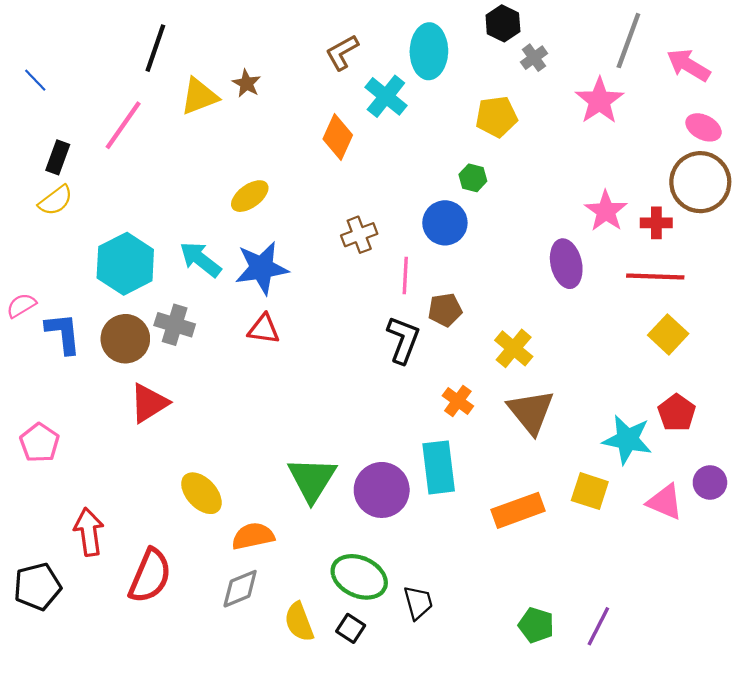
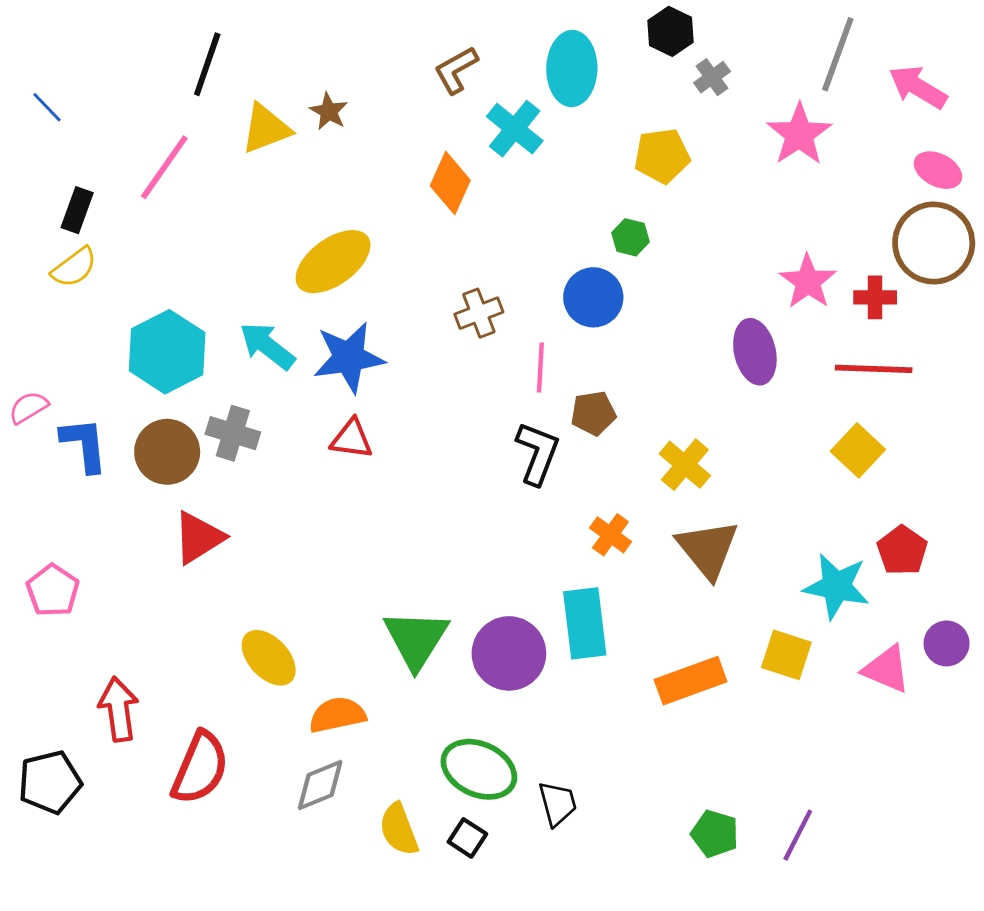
yellow ellipse: (250, 196) -> (333, 262), size x1.5
yellow square: (668, 334) -> (858, 450), moved

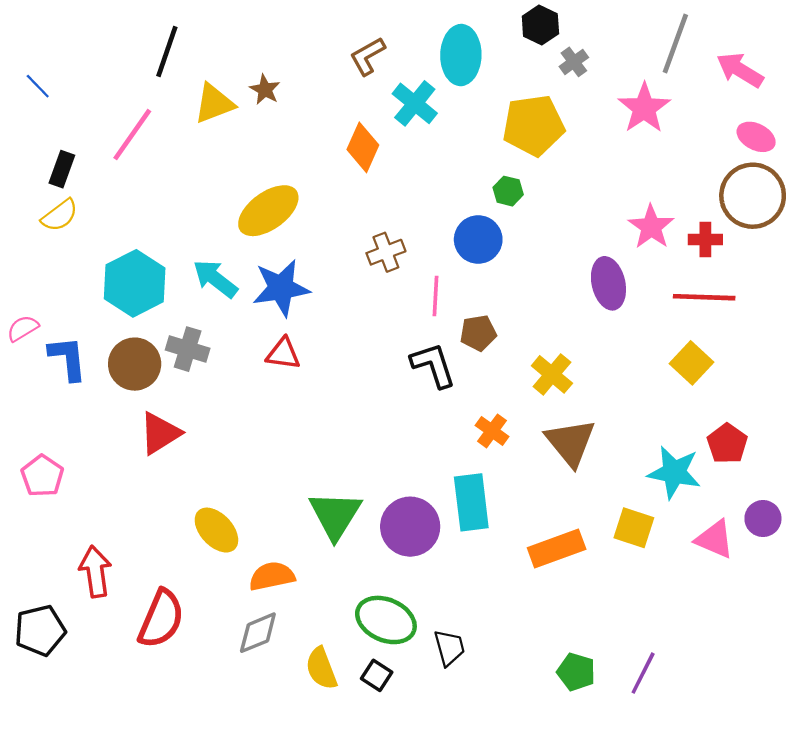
yellow pentagon: (662, 156) -> (534, 125), size x1.4
black L-shape: (538, 453) -> (433, 365), turned -39

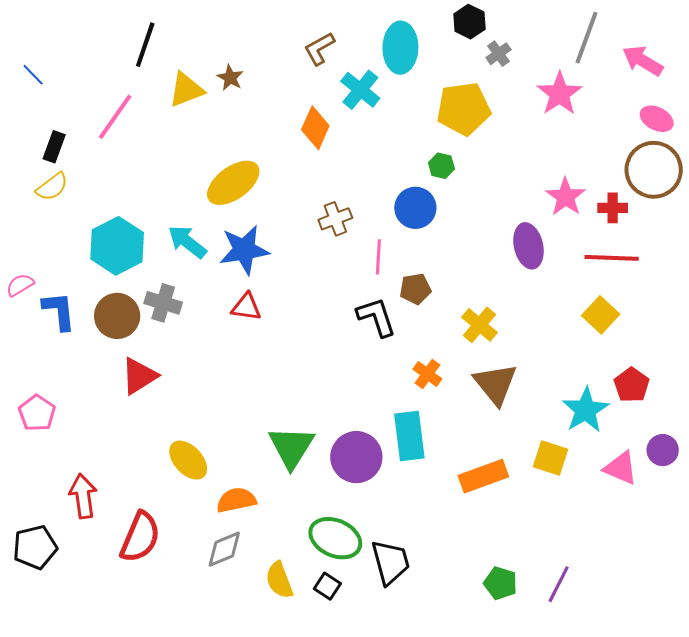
cyan star: (674, 472) -> (586, 410), turned 30
black trapezoid: (449, 648) -> (390, 562), size x1.4

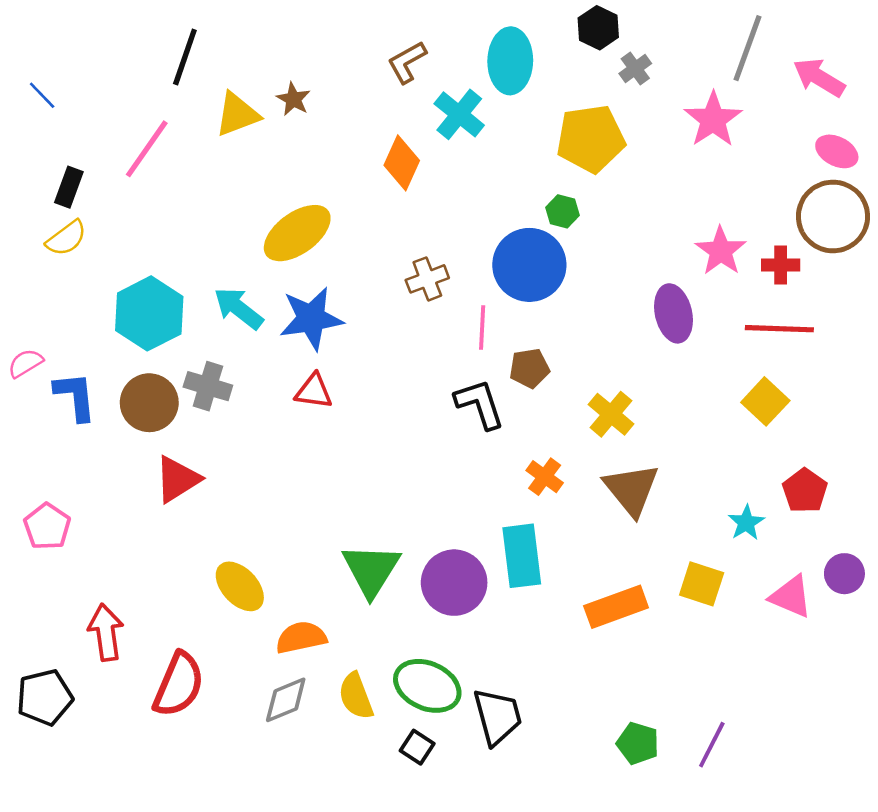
blue circle: (415, 208) -> (529, 265), size x1.4
cyan star: (586, 410) -> (746, 523), size x0.6
yellow semicircle: (279, 580) -> (356, 696), moved

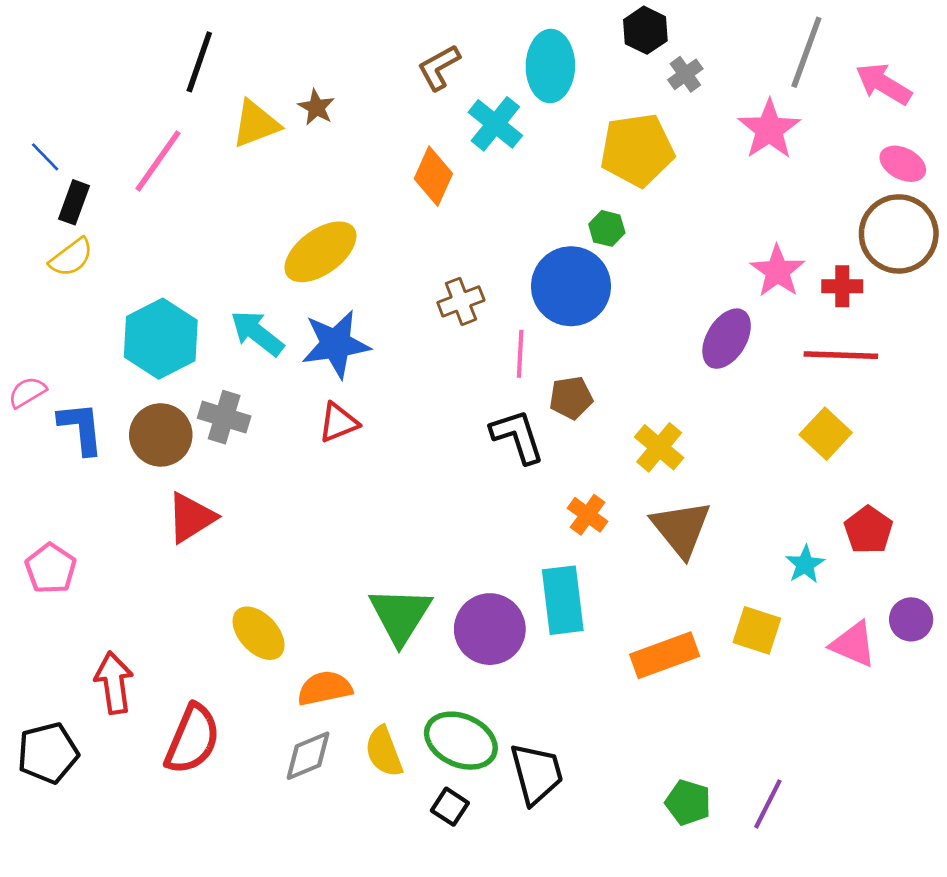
blue line: (42, 95) -> (45, 157), moved
purple ellipse: (674, 313) -> (727, 339), turned 44
red triangle: (314, 391) -> (338, 423), turned -30

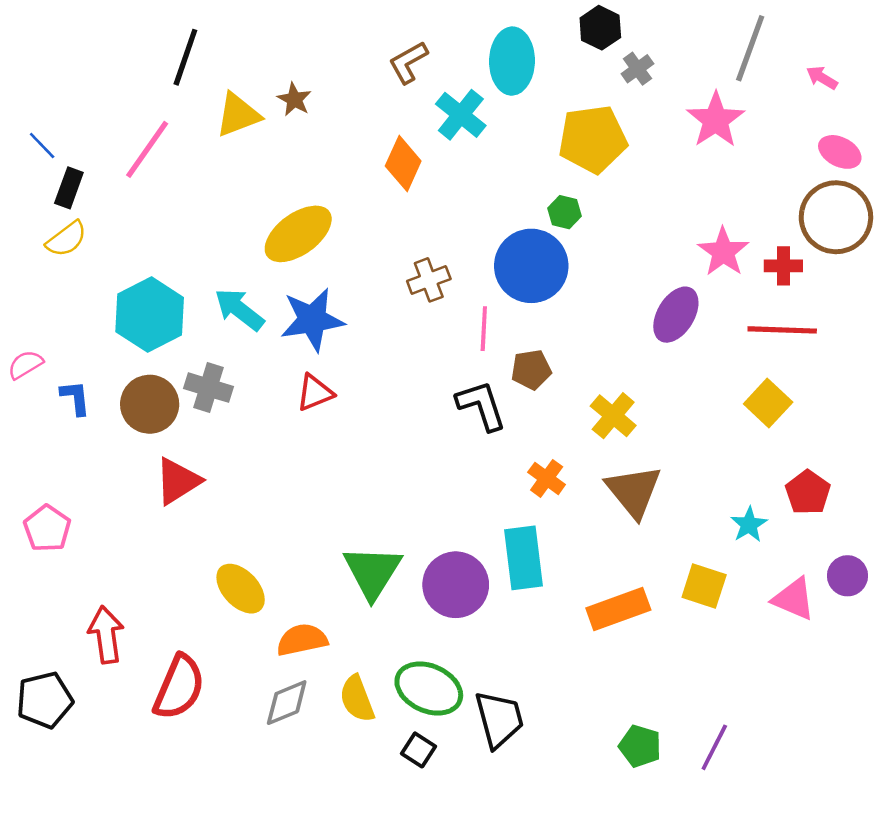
pink arrow: (884, 84) -> (822, 78), size x0.6
blue L-shape: (81, 428) -> (75, 398), size x0.7

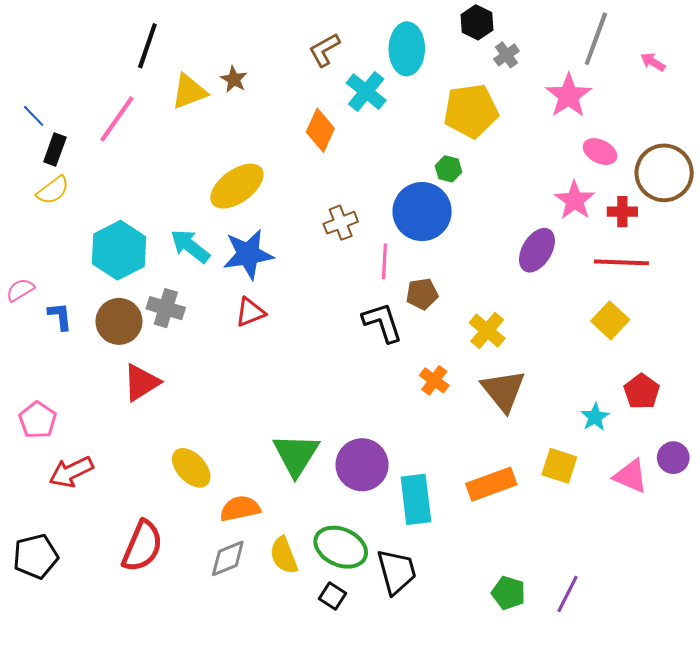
pink ellipse: (840, 152) -> (600, 152), moved
cyan rectangle: (524, 558) -> (416, 499), moved
red arrow: (106, 635) -> (71, 472), moved, turned -108

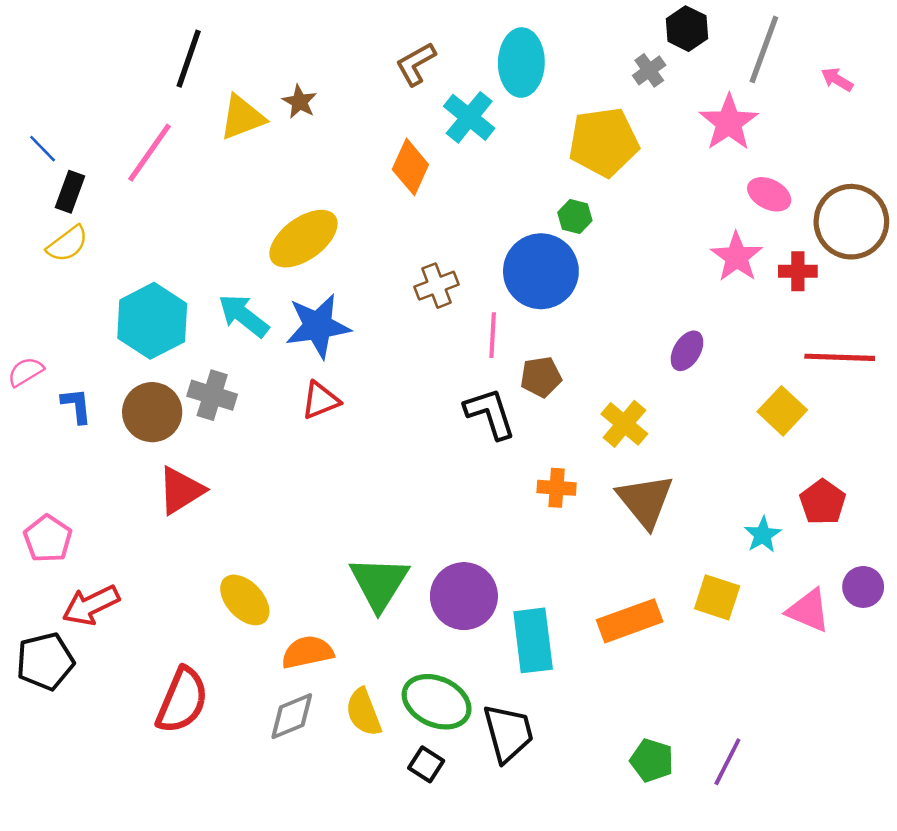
black hexagon: (477, 22) -> (687, 29), moved
purple ellipse: (537, 250) -> (687, 351), moved, size x0.7
red line: (621, 262) -> (840, 357), moved
orange cross: (434, 380) -> (557, 488), turned -32
black pentagon: (36, 556) -> (45, 661), moved

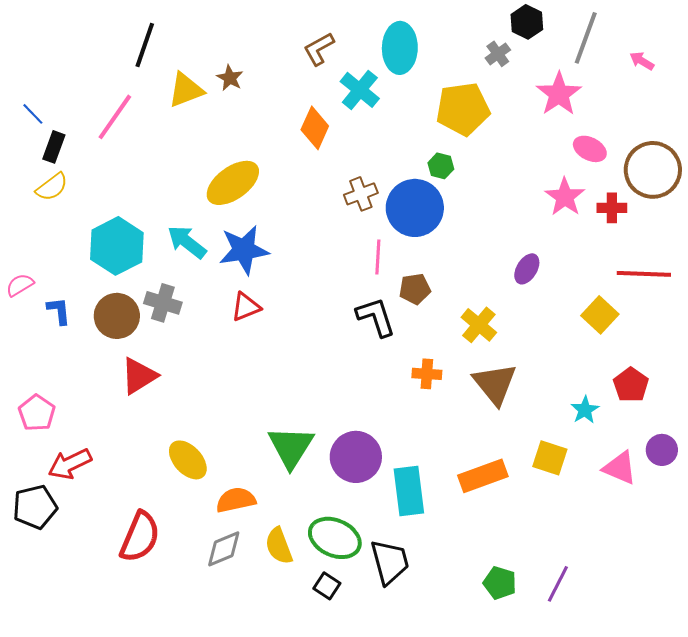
brown cross: (437, 286) -> (361, 194), moved

